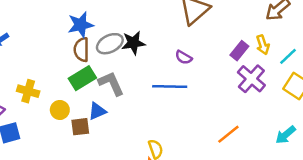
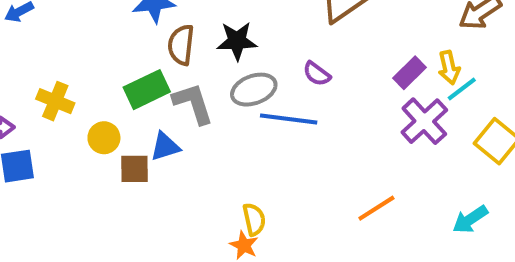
gray ellipse: (110, 44) -> (254, 90), moved
brown semicircle: (81, 50) -> (181, 45), moved
cyan line: (288, 56) -> (462, 89), moved

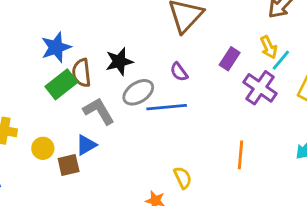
purple rectangle: (409, 73) -> (230, 59), moved
purple semicircle: (317, 74) -> (179, 72), turned 30
green rectangle: (147, 90) -> (61, 84), moved
orange line: (376, 208) -> (241, 155), turned -40
yellow semicircle: (254, 219) -> (183, 178), moved

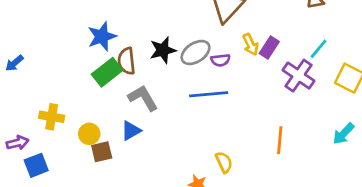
yellow arrow: (269, 47) -> (251, 45), moved
purple semicircle: (179, 72) -> (220, 60), turned -60
gray ellipse: (138, 92) -> (195, 52), moved
brown square: (69, 165) -> (102, 152), moved

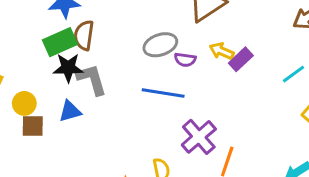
yellow arrow: (251, 45) -> (222, 51), turned 125
black star: (163, 50) -> (68, 68), moved
purple cross: (299, 76) -> (199, 137), moved

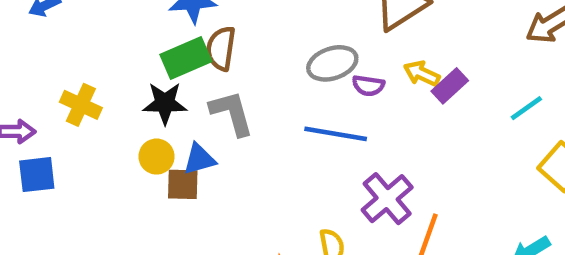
black star: (68, 68) -> (165, 103), moved
yellow circle: (24, 103) -> (157, 157), moved
brown square: (33, 126) -> (183, 184), moved

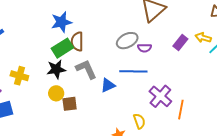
yellow arrow: (422, 74) -> (203, 38), moved
blue triangle: (199, 159) -> (108, 85), moved

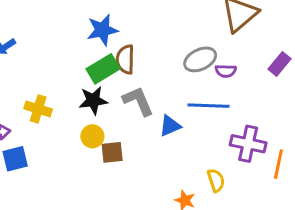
purple cross: (160, 96) -> (248, 144), turned -30

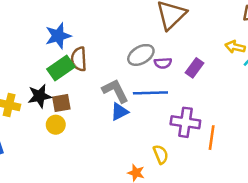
purple rectangle: (279, 64) -> (194, 68), moved
black star: (93, 100) -> (40, 96), moved
gray L-shape: (138, 101) -> (115, 91), moved
brown square: (112, 152) -> (61, 103), moved

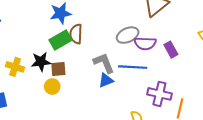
purple semicircle: (163, 63) -> (145, 43), size x1.5
purple rectangle: (194, 68) -> (171, 50), turned -70

